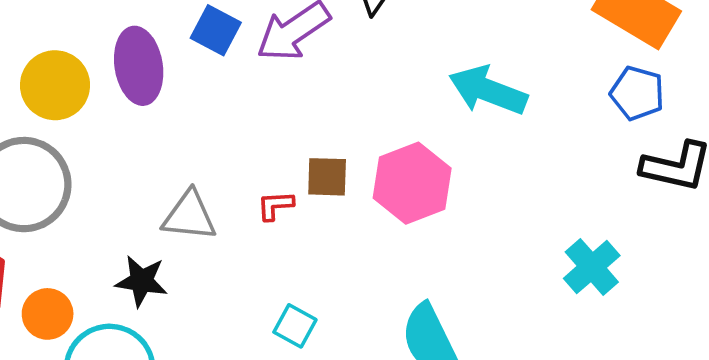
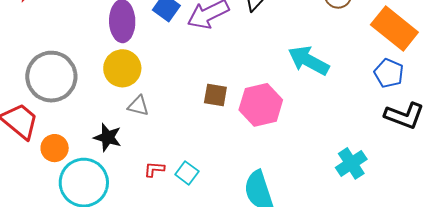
yellow circle: (55, 85) -> (122, 68), moved
red L-shape: (275, 205) -> (154, 169), moved
gray triangle: (189, 216) -> (138, 106), size x0.7

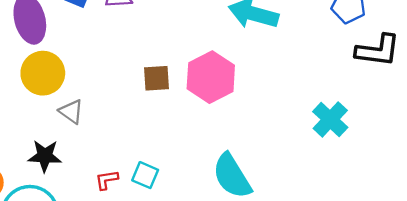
gray triangle: (138, 106) -> (71, 112), turned 35

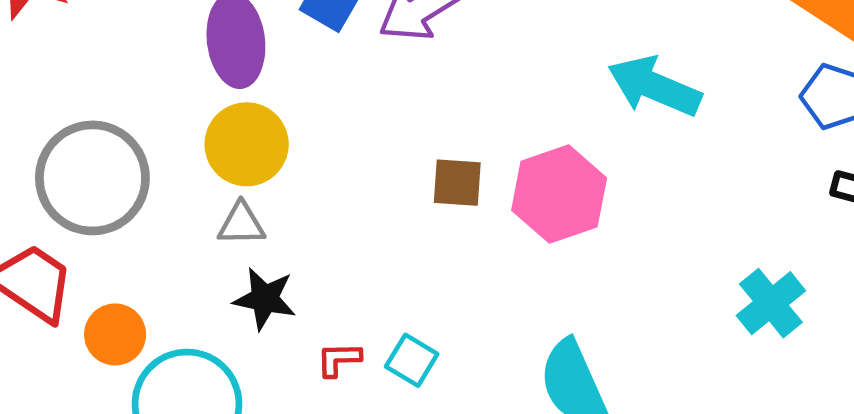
gray triangle: (71, 112) -> (241, 224), moved, turned -44
black star: (45, 156) -> (265, 299), moved

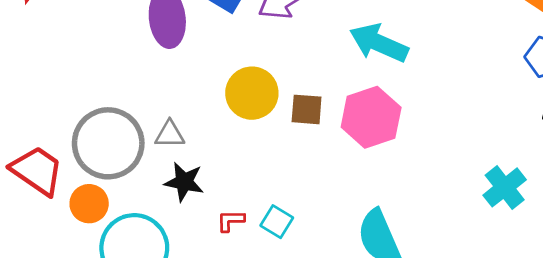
cyan arrow: (654, 86) -> (379, 43), moved
yellow circle: (247, 144) -> (252, 93), moved
gray circle: (92, 178) -> (108, 143), moved

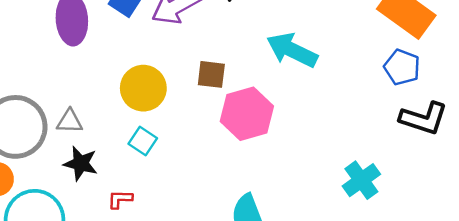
cyan arrow: (379, 43) -> (292, 50), moved
brown square: (307, 109) -> (211, 74), moved
cyan square: (277, 222) -> (143, 141), moved

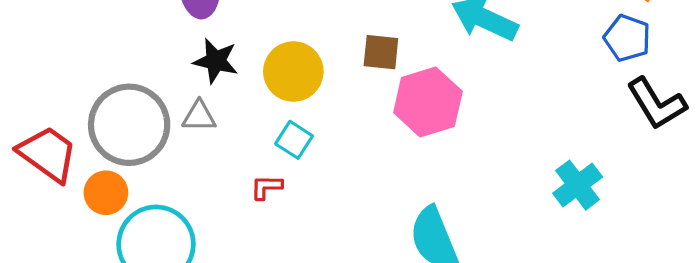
black L-shape: (424, 118) -> (656, 104), turned 42
black star: (81, 163) -> (216, 61), moved
red L-shape: (120, 199) -> (266, 187), moved

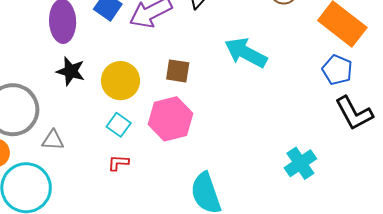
pink hexagon: (428, 102) -> (171, 119), moved
gray triangle: (199, 116) -> (53, 140), moved
red L-shape: (266, 187) -> (118, 163), moved

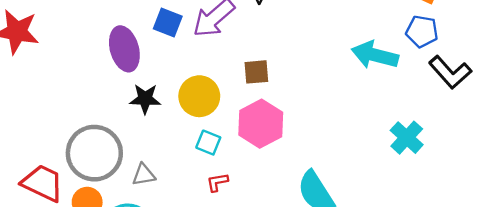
cyan arrow: (246, 53) -> (375, 55), moved

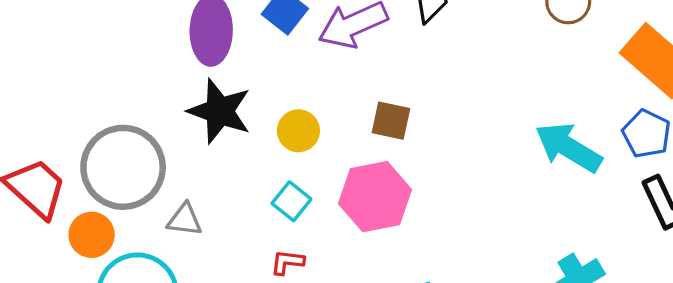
yellow circle: (199, 96) -> (298, 131), size x0.7
black star: (145, 99) -> (220, 111), size x1.4

